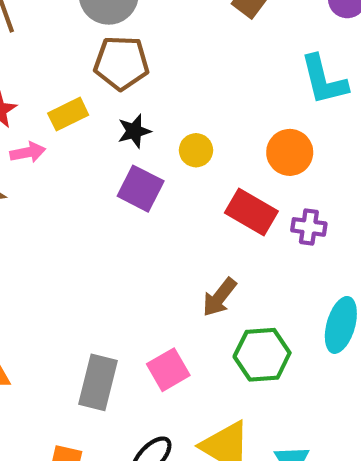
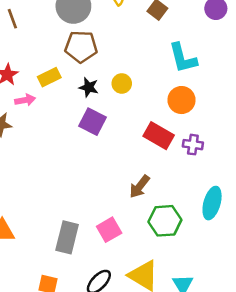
cyan L-shape: (324, 80) -> (183, 58), moved
black star: (134, 131) -> (89, 87), turned 30
yellow circle: (196, 150) -> (122, 83), moved

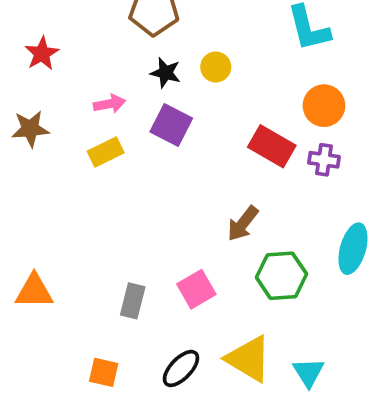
yellow rectangle: (49, 77) -> (106, 152), moved
pink arrow: (25, 100) -> (109, 104), moved
orange circle: (182, 100) -> (324, 106), moved
gray rectangle: (67, 237) -> (133, 301), size x0.7

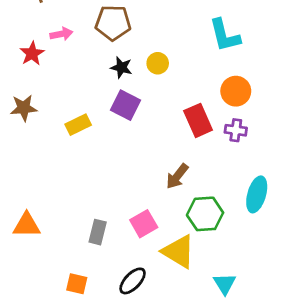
pink arrow: (109, 104) -> (61, 34), moved
red rectangle: (272, 146) -> (198, 120), turned 36
yellow triangle: (249, 359) -> (179, 252), moved

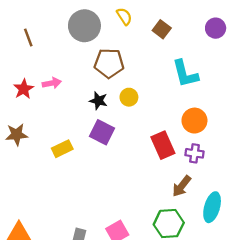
brown pentagon: (113, 23) -> (109, 63), moved
pink arrow: (61, 34) -> (52, 83), moved
brown arrow: (177, 176) -> (182, 186), moved

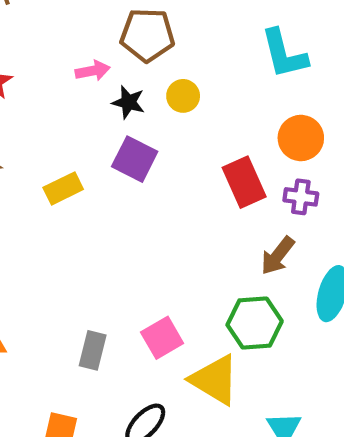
pink arrow: (52, 83) -> (93, 71), moved

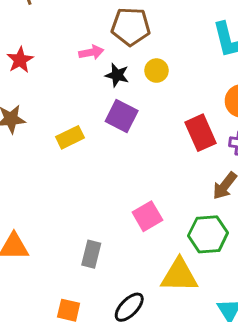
pink square: (162, 338) -> (147, 216), moved
yellow triangle: (215, 380) -> (179, 275), turned -30

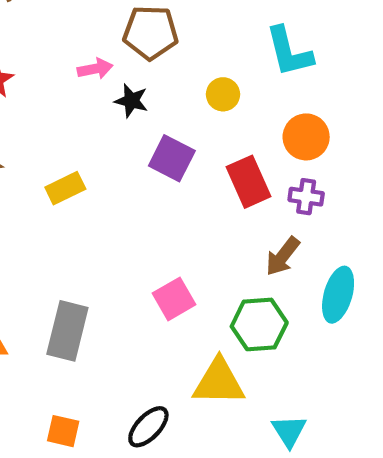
yellow circle: (156, 71) -> (223, 94), moved
purple square: (122, 116) -> (172, 158), moved
gray rectangle: (91, 254) -> (67, 331), moved, size x1.5

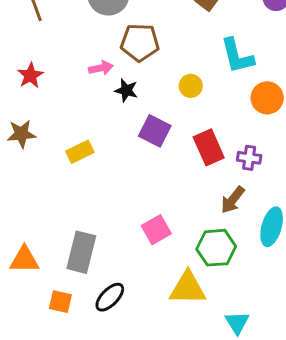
orange circle: (306, 137) -> (267, 98), moved
black ellipse: (148, 427) -> (110, 297), moved
orange square: (63, 431) -> (60, 302), moved

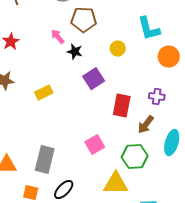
pink arrow: (101, 68) -> (58, 37), turned -119
purple square: (155, 131) -> (94, 79), turned 30
red rectangle: (209, 147) -> (122, 106), moved, turned 35

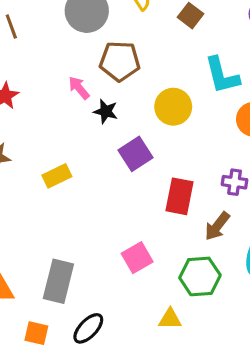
yellow circle: (118, 49) -> (173, 107), size x1.5
yellow triangle: (116, 184) -> (170, 319), size x0.6

